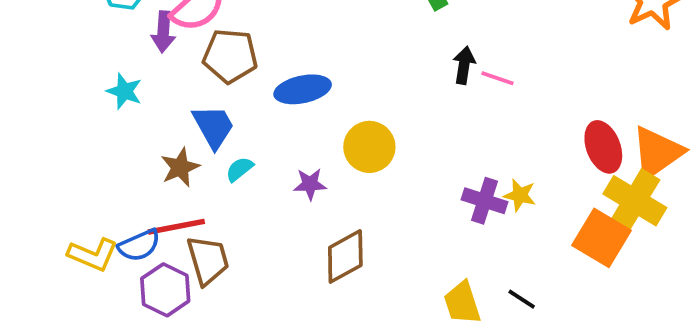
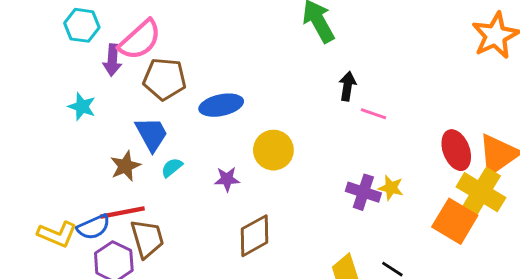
pink line: (497, 78) -> (374, 114), moved

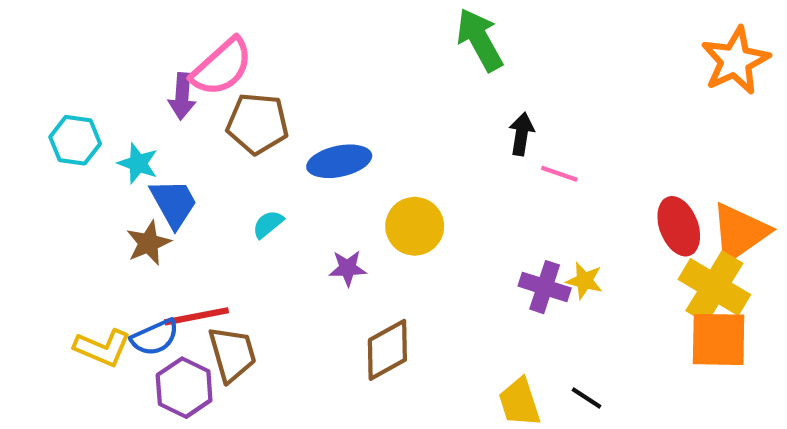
cyan hexagon: (82, 25) -> (75, 140), moved
blue trapezoid: (152, 134) -> (174, 203), moved
brown star: (125, 166) -> (148, 243), moved
cyan semicircle: (172, 168) -> (268, 224), moved
orange square: (455, 221) -> (719, 339), moved, turned -30

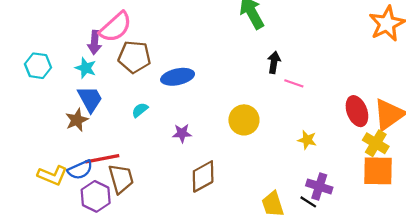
cyan star: (138, 163) -> (86, 68), moved
yellow circle: (415, 226) -> (244, 120), moved
purple cross: (545, 287) -> (319, 186), moved
yellow cross: (714, 287) -> (376, 143), size x0.7

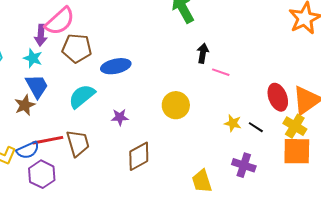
cyan semicircle: (140, 110) -> (82, 96), size x1.8
brown trapezoid: (121, 179) -> (78, 143), moved
black line: (308, 202) -> (256, 127), moved

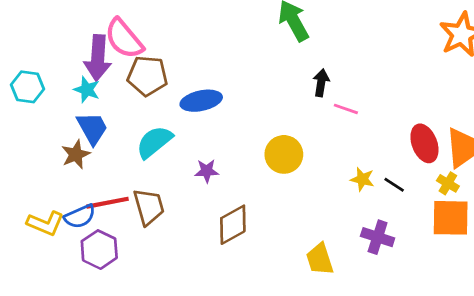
pink semicircle: (60, 21) -> (124, 39), turned 92
purple arrow: (41, 35) -> (98, 58), size x1.5
yellow cross: (295, 126) -> (448, 183), size x0.7

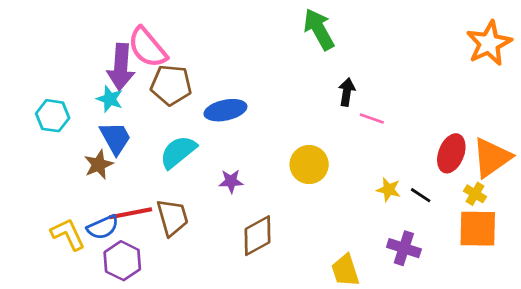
cyan hexagon: (27, 87) -> (53, 116), moved
red ellipse: (424, 143) -> (451, 153), turned 42
yellow L-shape: (45, 223) -> (68, 234), turned -138

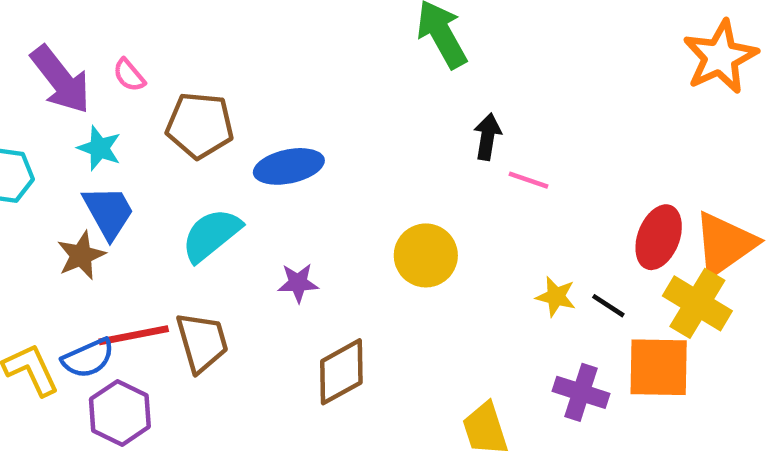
pink semicircle: (147, 47) -> (129, 75), moved, size x0.5
purple arrow: (121, 67) -> (61, 80), moved, turned -42
yellow cross: (475, 194) -> (697, 303), size x1.8
orange square: (478, 229) -> (659, 367), moved

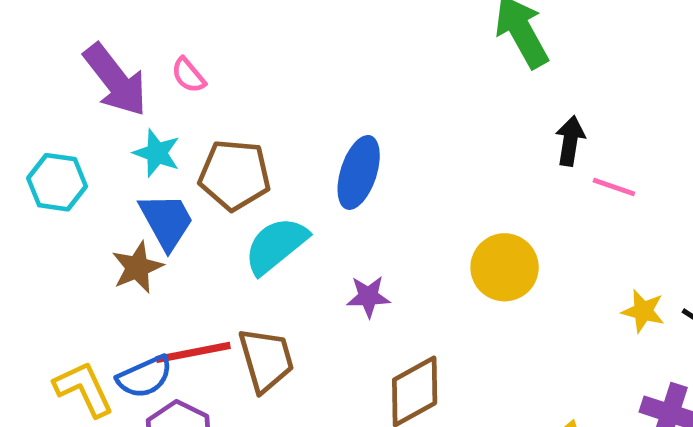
brown pentagon: (200, 125) -> (235, 175), moved
blue ellipse: (289, 166) -> (359, 172), turned -60

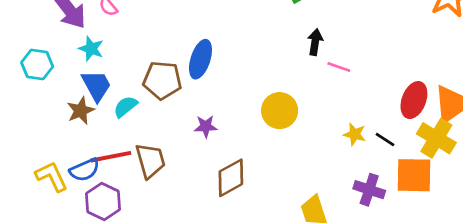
brown pentagon: (235, 175) -> (162, 80), moved
cyan semicircle: (276, 245) -> (125, 107), moved, size x0.7

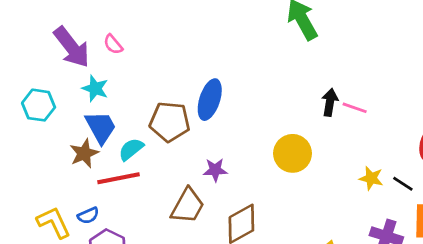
black arrow: (315, 42) -> (330, 102), moved
red line: (111, 157) -> (119, 178), moved
brown trapezoid: (150, 161) -> (188, 206), moved, turned 45
blue semicircle: (85, 170) -> (88, 216), size x0.7

